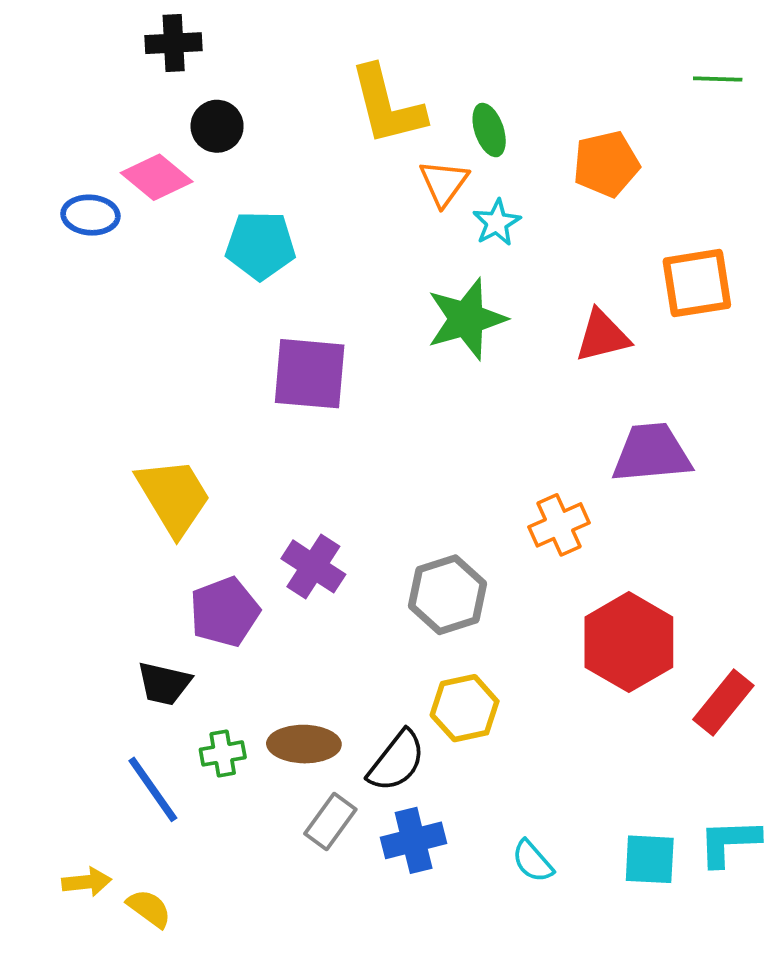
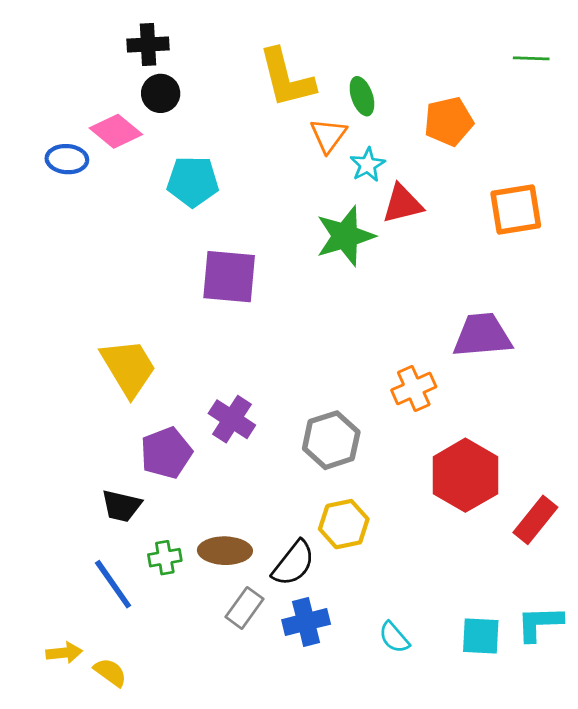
black cross: (174, 43) -> (148, 44), moved
red triangle: (602, 336) -> (403, 204), moved

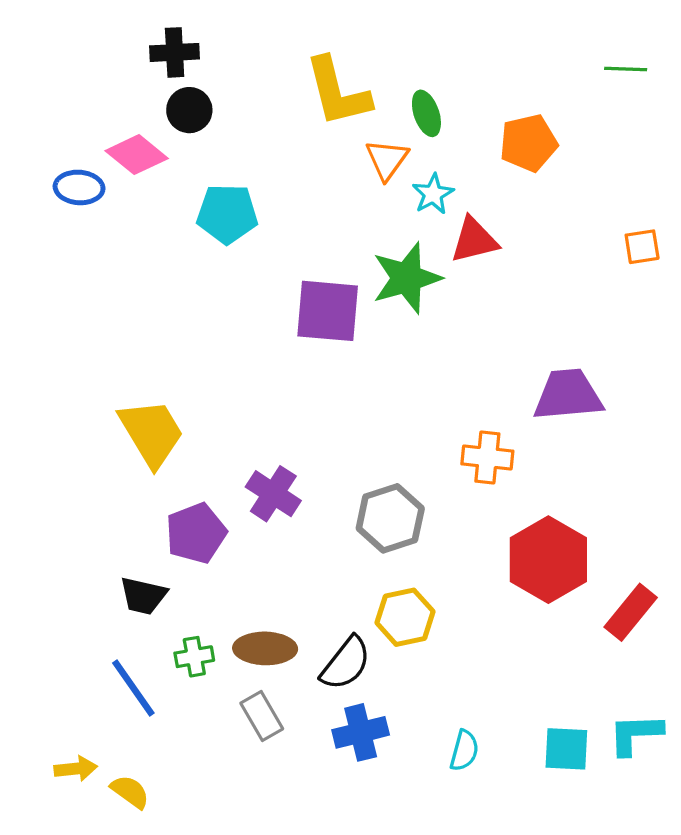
orange square: (516, 209) -> (642, 247), moved, size x0.6
purple square: (229, 277) -> (328, 311), moved
orange cross: (414, 388) -> (487, 457), turned 30
gray rectangle: (245, 608) -> (262, 716), moved, turned -66
cyan semicircle: (394, 637) -> (464, 751), turned -124

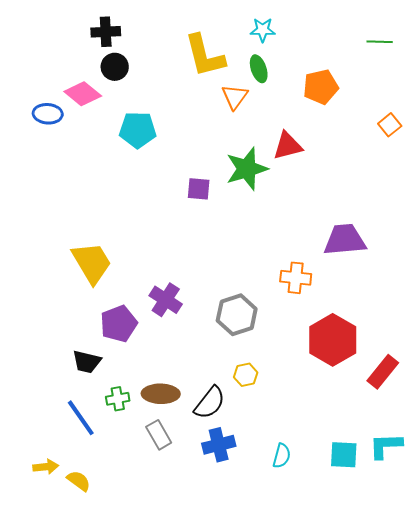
cyan star: (433, 194) -> (263, 30), moved, turned 30
orange square: (642, 247) -> (390, 125), moved, turned -30
purple square: (328, 311) -> (199, 189), size x0.6
yellow hexagon: (405, 617) -> (246, 375), size x0.7

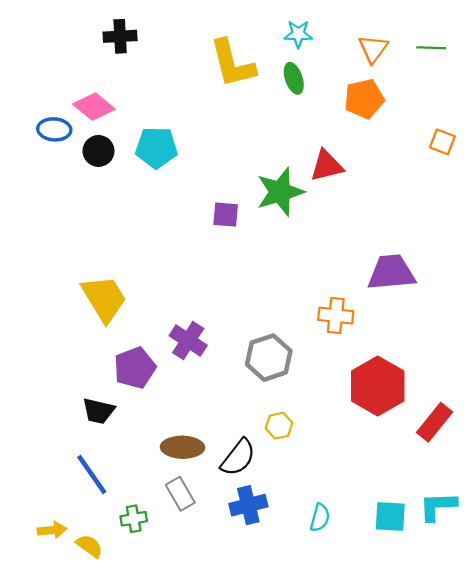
black circle: (115, 67) -> (99, 151), moved
orange triangle: (235, 97) -> (373, 49), moved
orange square: (390, 125) -> (442, 142), turned -30
green cross: (118, 399) -> (134, 519), moved

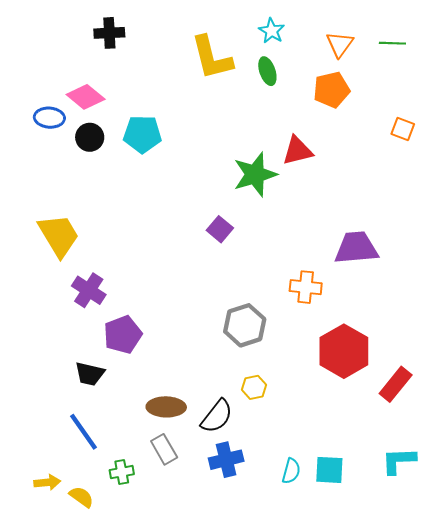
cyan star: (298, 34) -> (272, 31), turned 30
purple square: (226, 215) -> (220, 229), moved, turned 35
yellow trapezoid: (104, 299) -> (59, 235), moved
purple cross: (188, 341) -> (89, 290), moved
cyan square: (390, 516) -> (329, 470), moved

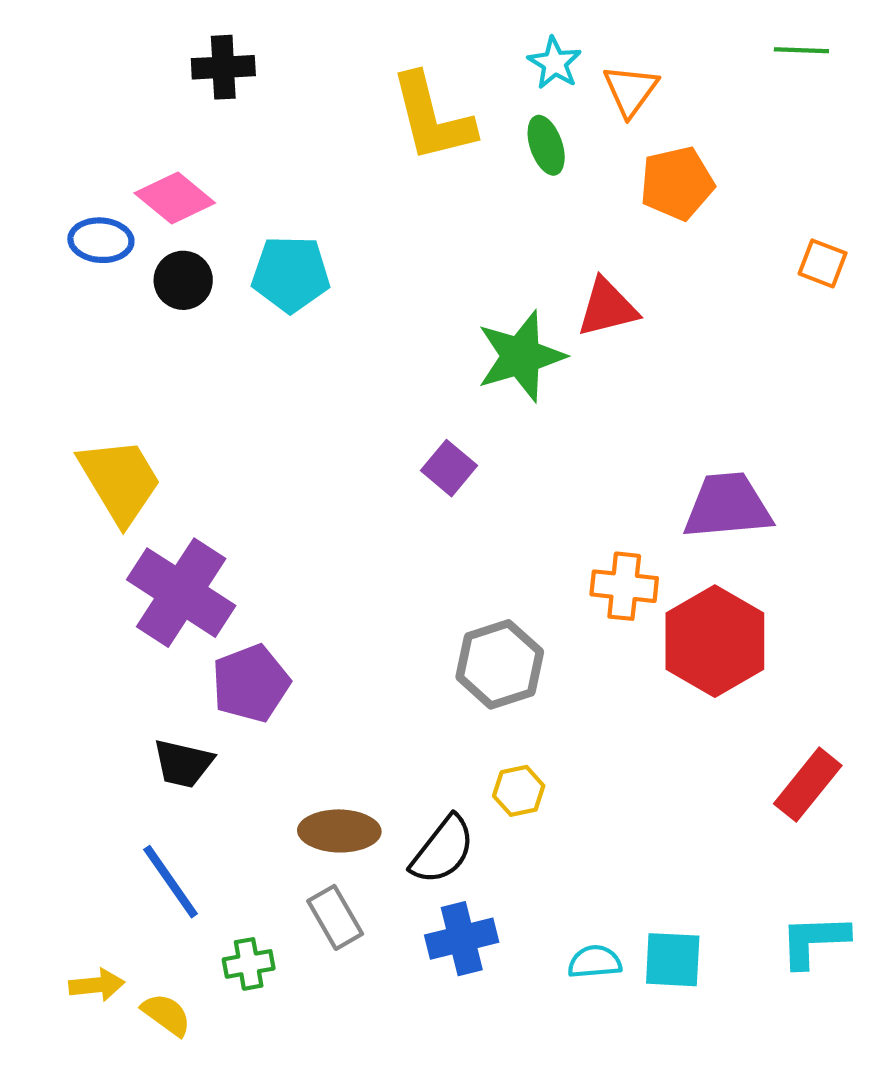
green line: (392, 43) -> (801, 50), moved
orange triangle: (340, 44) -> (631, 90), moved
purple cross: (89, 290) -> (181, 593), size x1.5
red hexagon: (344, 351) -> (715, 641), moved
cyan semicircle: (291, 471) -> (595, 962), turned -110

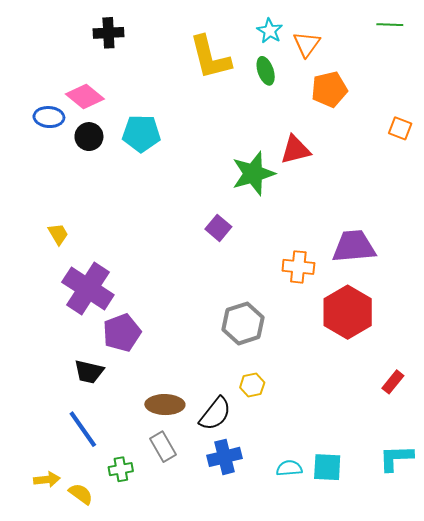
yellow trapezoid: (120, 481) -> (58, 234), size x0.5
orange cross: (624, 586) -> (298, 267), moved
red rectangle: (808, 785) -> (393, 382), size x0.7

